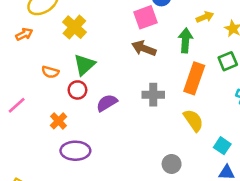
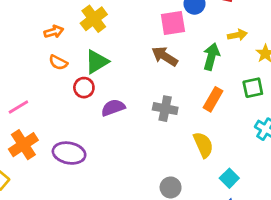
orange arrow: (24, 34) -> (54, 32), moved
orange rectangle: (194, 78) -> (213, 99), size x0.7
pink line: (17, 105) -> (18, 107), moved
orange cross: (59, 121) -> (23, 145), moved, size x1.5

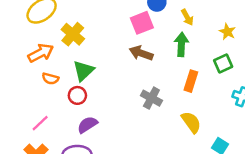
orange arrow: (54, 32) -> (41, 53), size x1.5
yellow arrow: (237, 35) -> (187, 17), moved, turned 84
pink line: (18, 107) -> (40, 123), moved
purple semicircle: (113, 108) -> (87, 125), moved
gray cross: (165, 109) -> (151, 98), turned 30

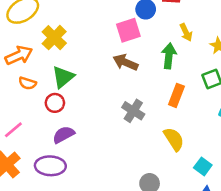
yellow arrow: (187, 17) -> (186, 32), moved

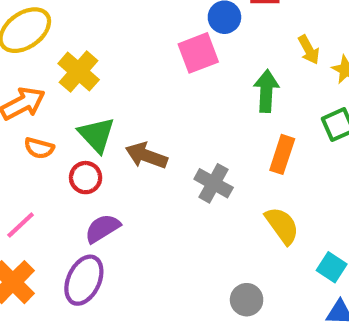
yellow arrow: (186, 32) -> (309, 50), moved
brown arrow: (125, 62) -> (146, 156), moved
green triangle: (63, 77) -> (97, 135), turned -30
purple ellipse: (50, 166) -> (84, 280), turned -64

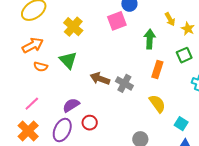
yellow cross: (79, 72) -> (73, 27), moved
brown arrow: (146, 156) -> (100, 79), moved
red circle: (86, 178) -> (90, 123), moved

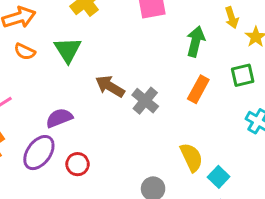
yellow semicircle: (157, 104) -> (191, 157), moved
red circle: (90, 123) -> (78, 164), moved

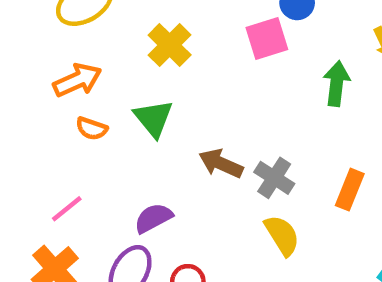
orange rectangle: (198, 89) -> (350, 190), moved
yellow semicircle: (191, 157) -> (282, 235), moved

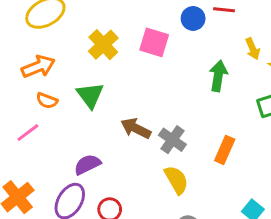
pink square: (267, 39) -> (154, 42), moved, turned 32
pink line: (67, 209) -> (28, 133), moved

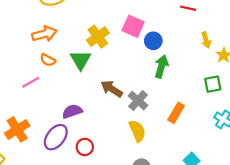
blue circle: (193, 18) -> (153, 41), moved
yellow cross: (103, 45) -> (98, 37), moved
green arrow: (218, 76) -> (161, 66), moved

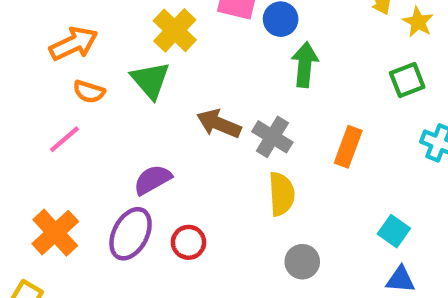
yellow semicircle: (137, 131) -> (282, 194), turned 30

